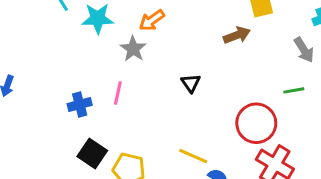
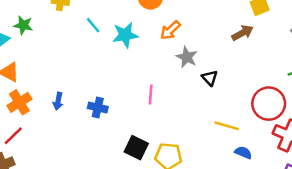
gray star: (133, 49) -> (187, 57), moved
blue cross: (80, 104) -> (98, 108), moved, turned 36
yellow line: (193, 156) -> (227, 126), moved

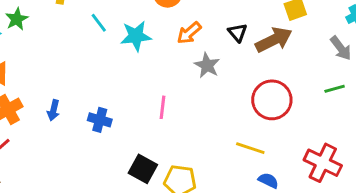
green star: (23, 25) -> (17, 19), turned 30
brown arrow: (242, 33) -> (274, 40), size x1.4
black triangle: (210, 78) -> (238, 32), moved
red circle: (269, 104) -> (272, 100), moved

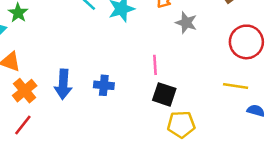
blue arrow: (53, 110) -> (63, 84), size x1.6
black square: (143, 169) -> (164, 94), moved

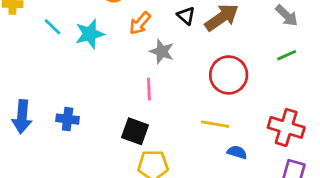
pink line: (155, 65) -> (149, 89), moved

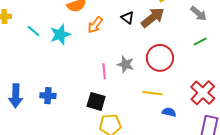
gray star: (162, 51) -> (126, 64), moved
red cross: (286, 127) -> (203, 93), turned 30

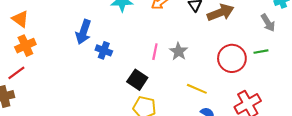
red circle: (160, 58) -> (232, 58), moved
blue arrow: (16, 96) -> (83, 32), moved
blue cross: (48, 96) -> (104, 50), moved

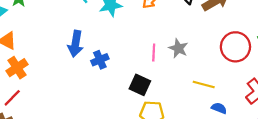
blue cross: (104, 50) -> (100, 60), turned -35

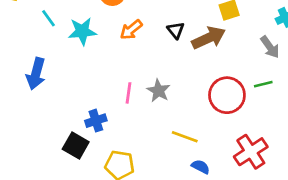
blue cross: (100, 60) -> (96, 121), moved
black square: (140, 85) -> (76, 145), moved

